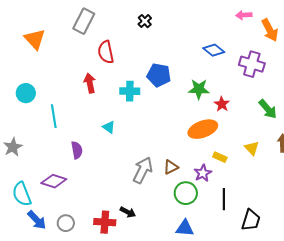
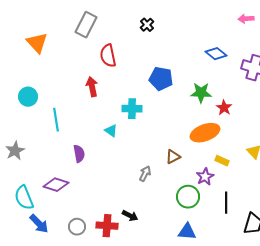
cyan cross: (130, 91) -> (132, 109), moved
brown triangle: (171, 167) -> (173, 157), moved
gray arrow: (143, 170) -> (145, 174), size x0.6
gray circle: (66, 223) -> (77, 227), moved

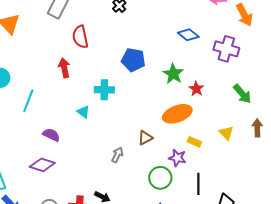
green star: (201, 93) -> (173, 74), turned 30
cyan line: (56, 120) -> (28, 101), turned 30
purple semicircle: (79, 154) -> (51, 135), turned -54
purple star: (205, 177) -> (177, 158), turned -30
purple diamond: (56, 185) -> (42, 165), moved

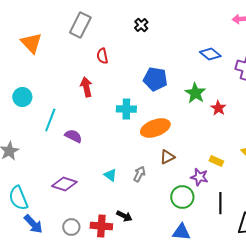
red semicircle: (80, 37) -> (102, 56), size x0.7
cyan triangle: (83, 112) -> (110, 175), moved
orange ellipse: (177, 114) -> (155, 128), moved
purple semicircle: (51, 135) -> (73, 136), moved

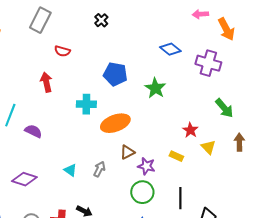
red semicircle: (102, 56) -> (62, 51), turned -63
red star: (218, 108) -> (190, 130), moved
purple star: (199, 177) -> (146, 166), moved

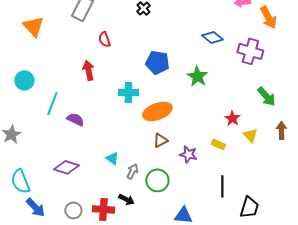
red semicircle: (62, 51) -> (104, 39), turned 56
brown triangle: (127, 152) -> (160, 140), moved
gray arrow: (99, 169) -> (132, 171), moved
green circle: (142, 192) -> (157, 180), moved

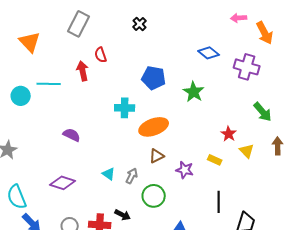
red arrow: (88, 70) -> (83, 71), moved
cyan line: (52, 103) -> (49, 84), moved, turned 70
gray arrow: (132, 171) -> (132, 176), moved

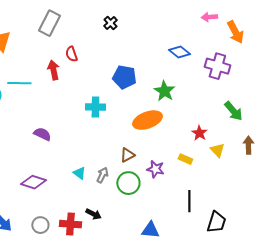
orange ellipse: (154, 127) -> (147, 120), moved
green circle: (154, 196) -> (128, 183), moved

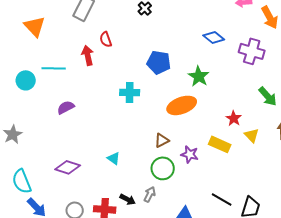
purple semicircle: (42, 134) -> (66, 107), moved, turned -54
yellow rectangle: (185, 159) -> (220, 144), size x1.5
gray arrow: (102, 175) -> (150, 194), moved
black line: (189, 201) -> (222, 199), moved, turned -60

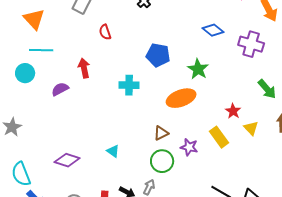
red arrow: (88, 55) -> (84, 68), moved
cyan line: (54, 68) -> (41, 50), moved
purple semicircle: (66, 107) -> (60, 89), moved
yellow rectangle: (220, 144) -> (219, 137), turned 30

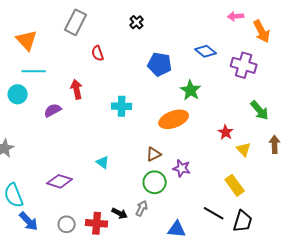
blue pentagon: (158, 55) -> (160, 64), moved
yellow rectangle: (219, 137) -> (235, 185), moved
cyan triangle: (113, 151) -> (103, 162), moved

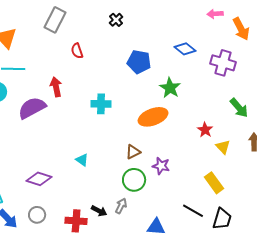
purple semicircle: (53, 110) -> (32, 108), size x1.6
gray circle: (67, 224) -> (37, 215), moved

